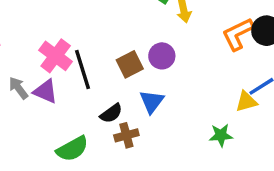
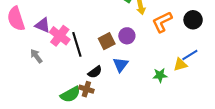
orange L-shape: (238, 34) -> (162, 22), moved
purple triangle: (45, 91) -> (43, 25), moved
brown cross: (126, 135) -> (86, 89), moved, turned 32
green star: (221, 135) -> (160, 75), moved

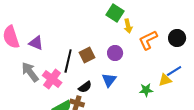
pink cross: (60, 36) -> (52, 79), moved
brown square: (107, 41) -> (87, 55), moved
black line: (77, 44) -> (68, 61), turned 30
gray arrow: (36, 56) -> (30, 72), size x1.5

